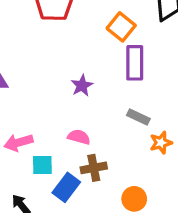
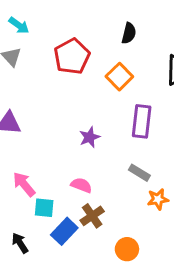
orange square: (121, 27) -> (119, 77), moved
pink arrow: (18, 143) -> (24, 184), turned 60
brown cross: (94, 168) -> (92, 216), turned -30

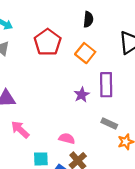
purple star: (90, 137) -> (82, 95), moved
pink arrow: (24, 184) -> (20, 130), moved

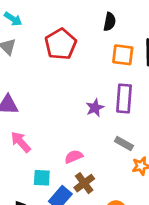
orange square: (85, 53) -> (123, 55), moved, turned -36
pink semicircle: (67, 138) -> (74, 157), turned -42

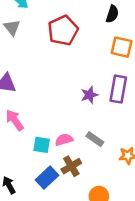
gray rectangle: (124, 143) -> (95, 139), moved
cyan square: (42, 178) -> (42, 145), moved

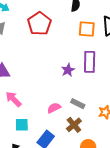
cyan square: (42, 145) -> (22, 125), moved
brown cross: (71, 166) -> (74, 125), moved

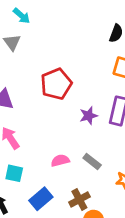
red pentagon: (39, 24) -> (56, 84), moved
brown cross: (74, 125) -> (79, 200), moved

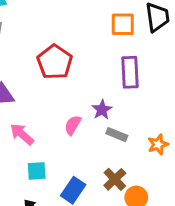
purple star: (89, 116) -> (102, 110), moved
pink semicircle: (60, 160) -> (73, 125), moved, turned -30

